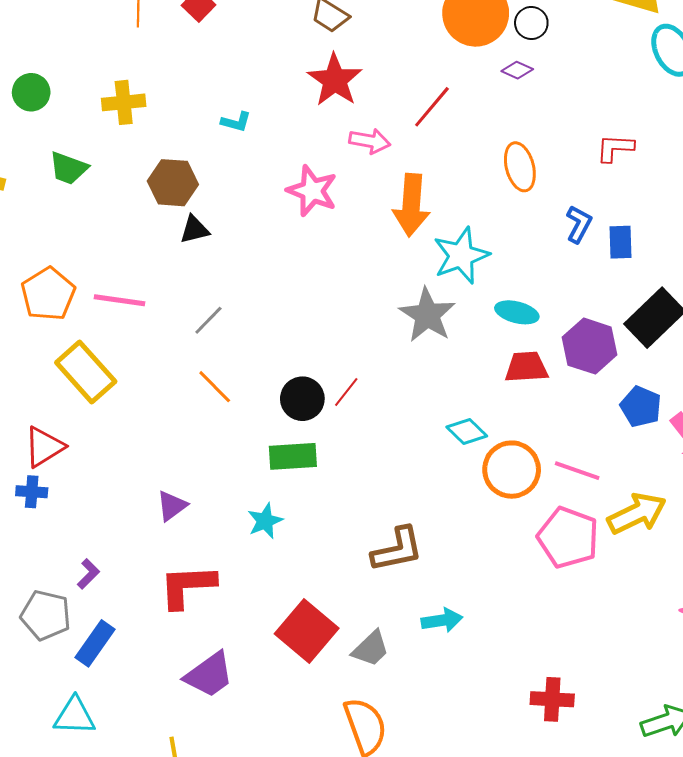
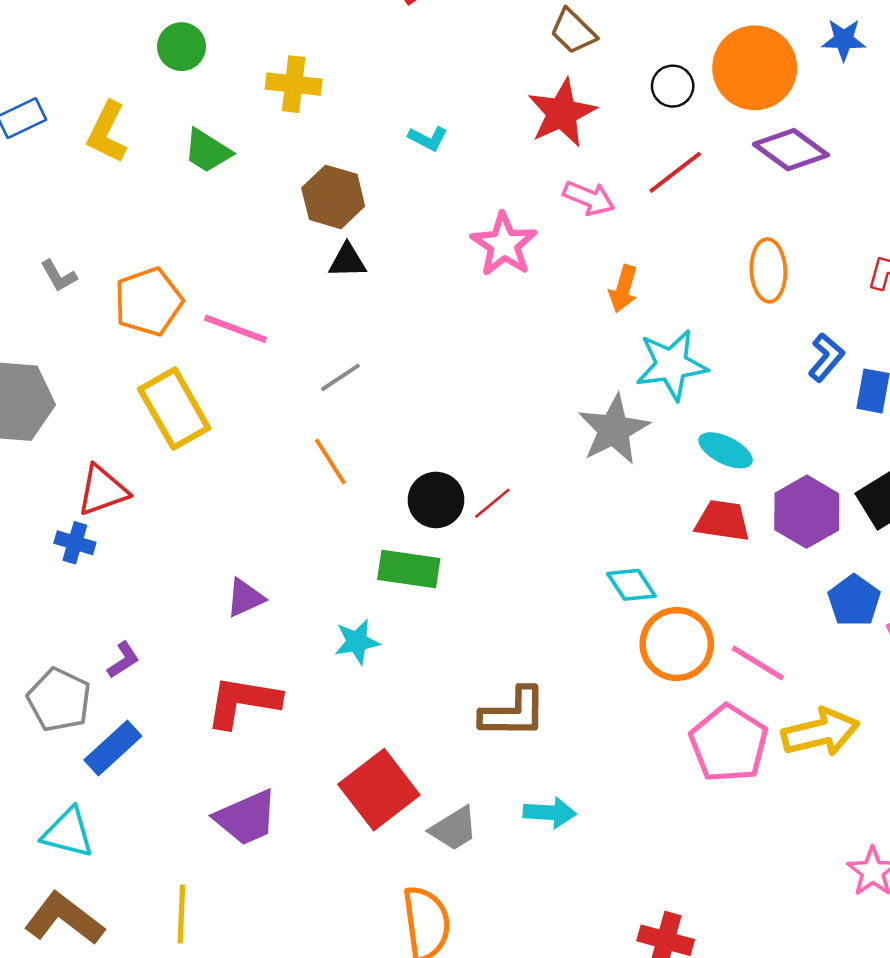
black circle: (531, 23) -> (673, 86), moved
purple diamond: (517, 70) -> (791, 150), size x1.8
orange arrow: (411, 205) -> (623, 289), size x0.6

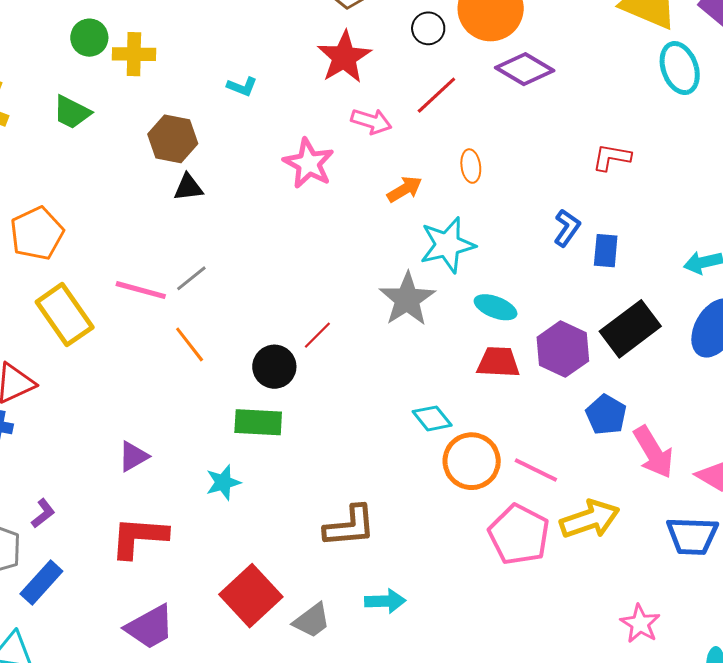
green circle: (182, 47) -> (89, 38), moved
orange ellipse: (768, 270) -> (471, 166), moved, size x0.7
orange arrow: (623, 289) -> (405, 189), turned -132
pink line: (235, 329) -> (141, 290), moved
red line: (492, 503) -> (317, 335), moved

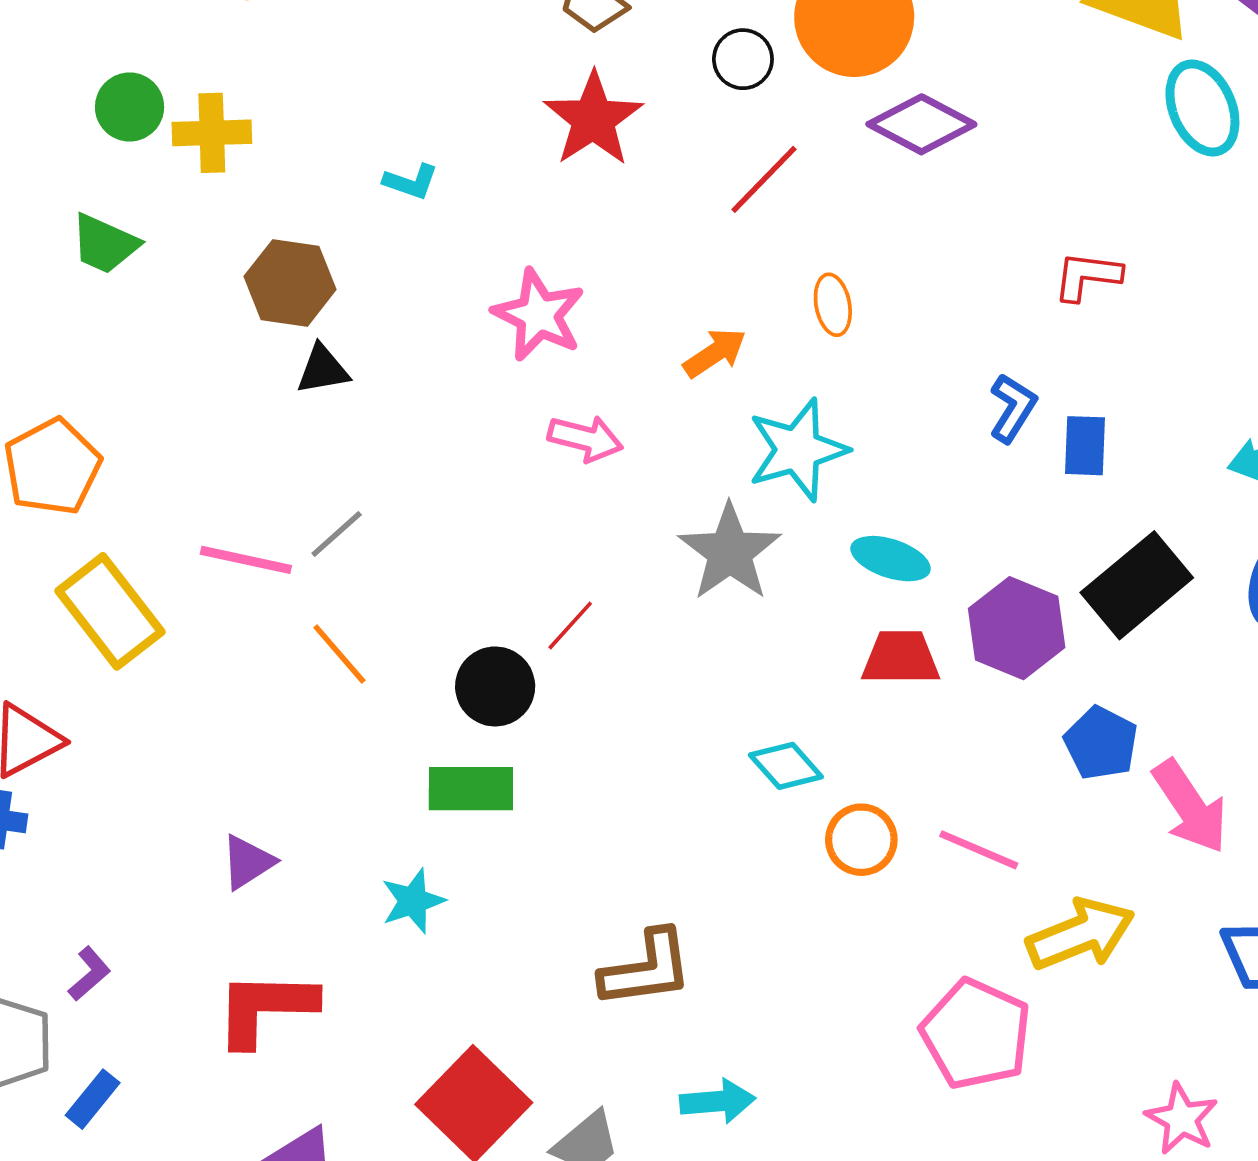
pink arrow: (371, 121) -> (585, 438), moved
orange circle: (472, 461) -> (861, 840), size x0.7
pink pentagon: (519, 535) -> (976, 1034), moved
blue rectangle: (41, 582) -> (93, 1099), size x0.7

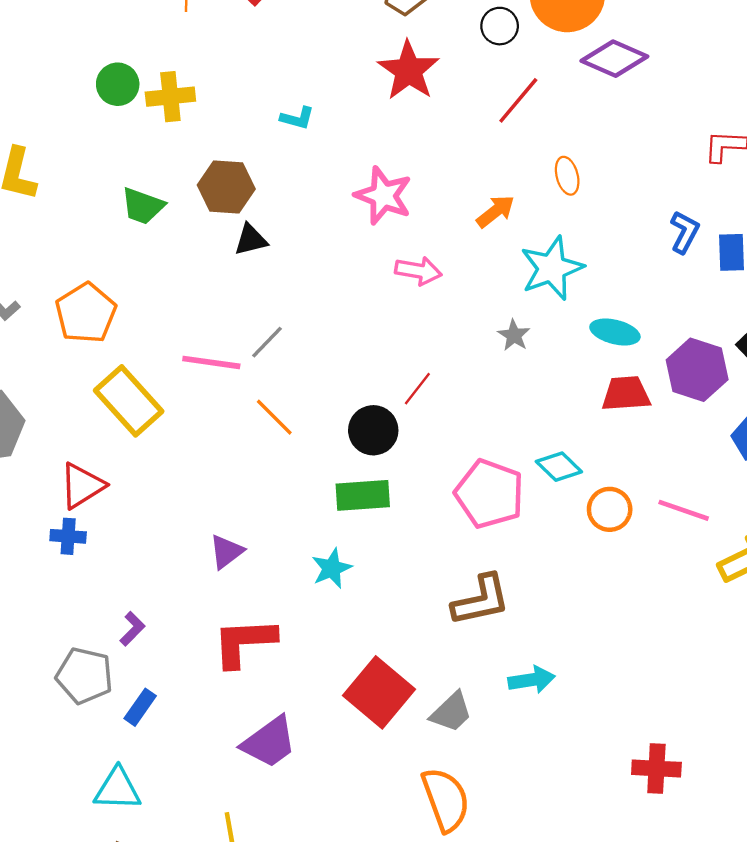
green trapezoid: (105, 244) -> (143, 206), moved
gray star: (730, 552) -> (514, 335), size x0.5
pink pentagon: (976, 1034) -> (489, 494), moved

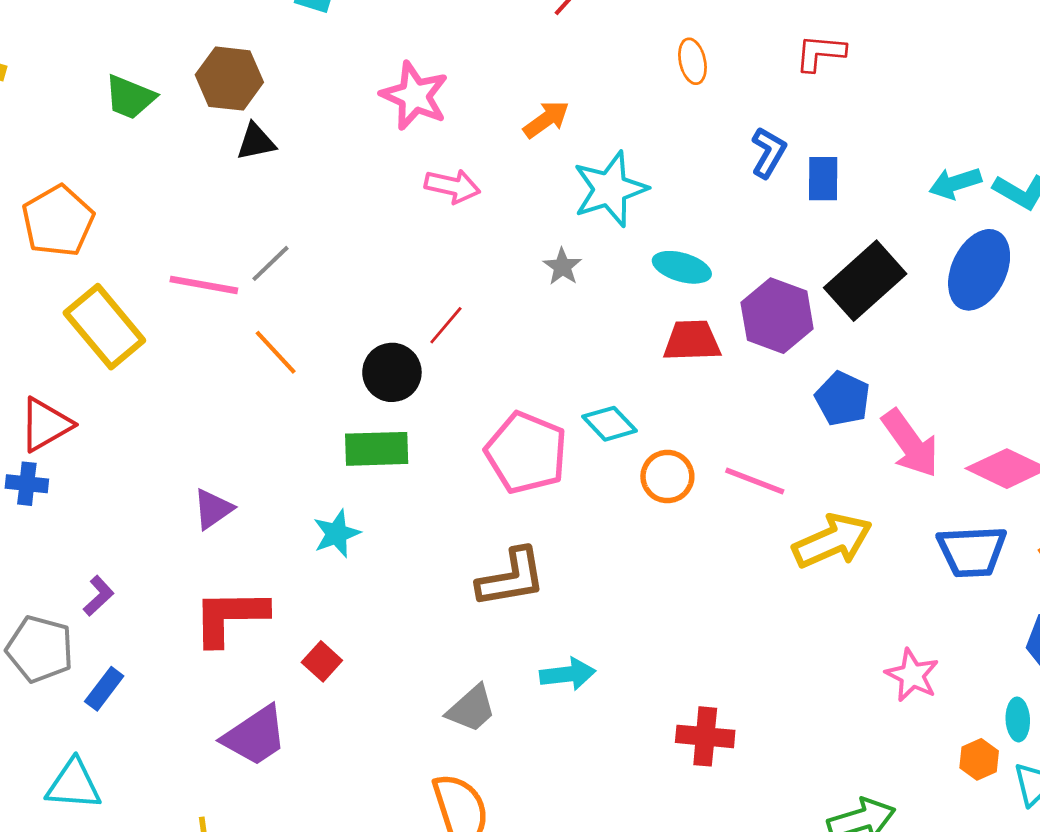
orange ellipse: (567, 176) -> (692, 61), moved
red square: (379, 692) -> (322, 661), moved, size x0.5
red cross: (656, 768) -> (705, 736), moved

